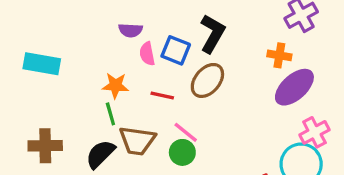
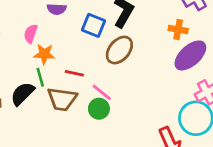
pink semicircle: (147, 54) -> (31, 34), moved, turned 30
red line: (162, 96) -> (74, 73), moved
black semicircle: (100, 154) -> (22, 94), moved

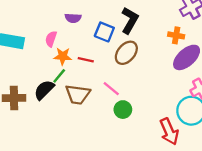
red line: (74, 73) -> (86, 60), moved
green line: (40, 77) -> (59, 76), turned 56
green circle: (99, 109) -> (123, 110), moved

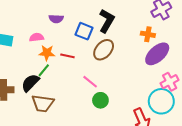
pink semicircle: (51, 39) -> (37, 37), turned 64
brown trapezoid: (78, 94) -> (43, 103), moved

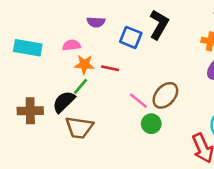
brown ellipse: (104, 50) -> (165, 95), moved

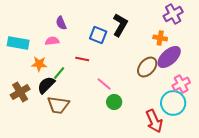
purple semicircle: (96, 22) -> (61, 23), moved, turned 64
orange star: (84, 64) -> (39, 64), moved
brown ellipse: (165, 95) -> (147, 67), moved
brown cross: (30, 111) -> (20, 92), turned -30

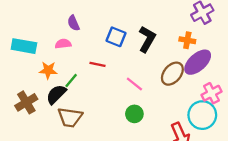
black L-shape: (120, 25) -> (147, 39), moved
pink line: (104, 84) -> (134, 84), moved

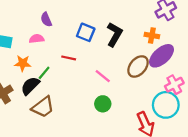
brown trapezoid: (70, 117) -> (43, 107), turned -45

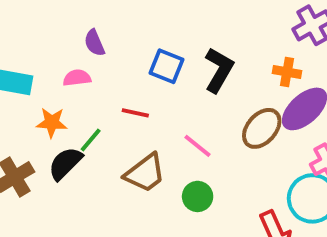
brown trapezoid: (43, 107) -> (145, 173), moved

